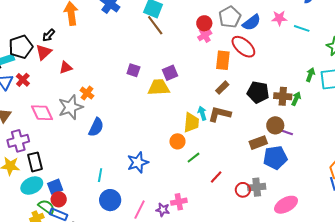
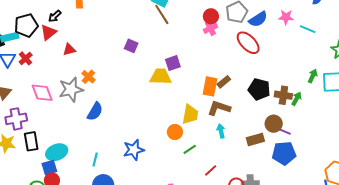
orange rectangle: (223, 60) -> (210, 86), moved
purple square: (133, 70) -> (131, 46), moved
cyan arrow: (202, 113) -> (221, 131), moved
blue pentagon: (275, 158) -> (284, 153), moved
cyan ellipse: (32, 186) -> (57, 152), moved

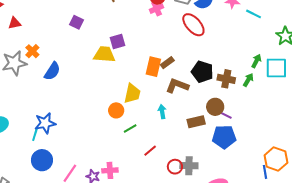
green arrow: (297, 99) -> (248, 80), moved
brown L-shape: (219, 108) -> (177, 86), moved
blue semicircle: (95, 111) -> (52, 71), moved
blue star: (134, 150) -> (45, 123), moved

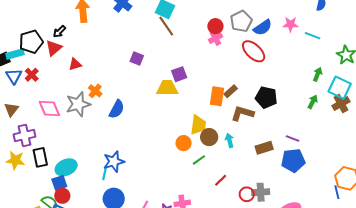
green arrow: (256, 61) -> (318, 74), moved
cyan square: (276, 68) -> (340, 88), turned 30
brown cross: (226, 79) -> (341, 104), moved, turned -36
brown circle: (215, 107) -> (209, 137), moved

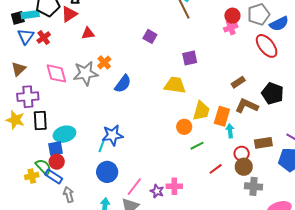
yellow trapezoid: (167, 88) -> (175, 85), moved
orange rectangle: (217, 96) -> (222, 116), moved
brown circle: (209, 137) -> (244, 167), moved
red circle: (247, 194) -> (242, 154), moved

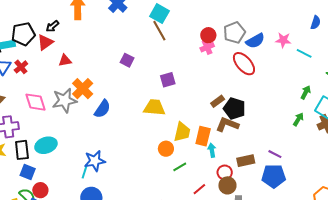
orange cross: (104, 63) -> (83, 89), size x1.5
black pentagon: (273, 93) -> (234, 109), moved
cyan ellipse: (64, 134) -> (46, 145), moved
blue square: (56, 149) -> (28, 172), moved, turned 35

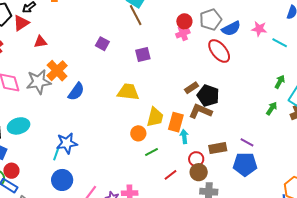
purple square: (168, 80) -> (143, 55), moved

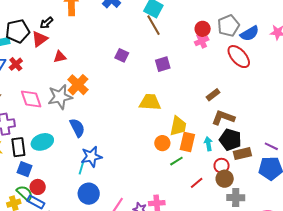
blue semicircle: (76, 92) -> (77, 128), moved, turned -60
black pentagon: (208, 96) -> (230, 140), moved
orange rectangle: (176, 122) -> (187, 142), moved

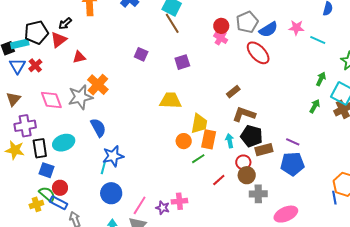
pink cross: (202, 41) -> (221, 38), turned -32

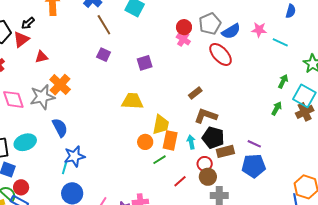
brown line: (172, 23) -> (104, 25), moved

